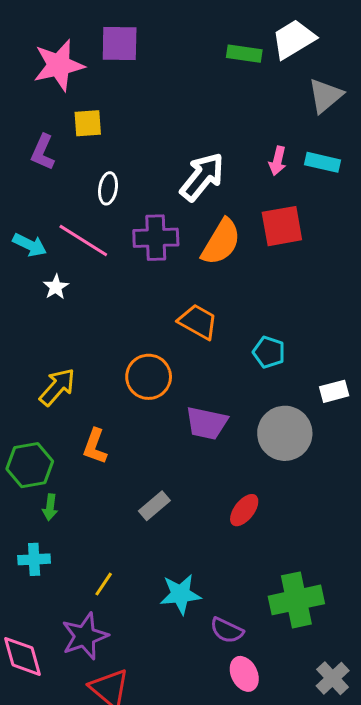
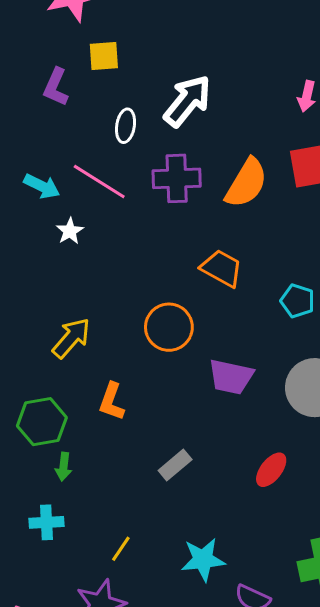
white arrow: (202, 177) -> (187, 101), moved

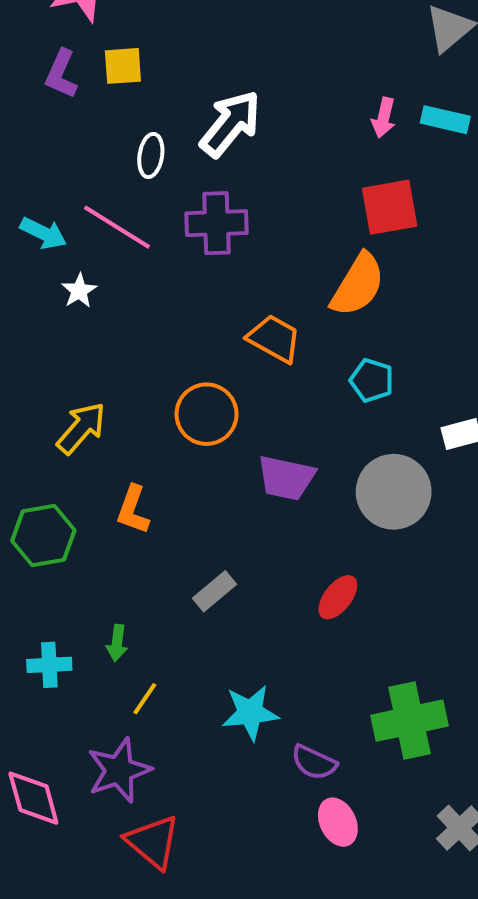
purple L-shape: (56, 87) -> (61, 74), moved
orange semicircle: (246, 183) -> (358, 285), moved
green arrow: (64, 467) -> (117, 643), moved

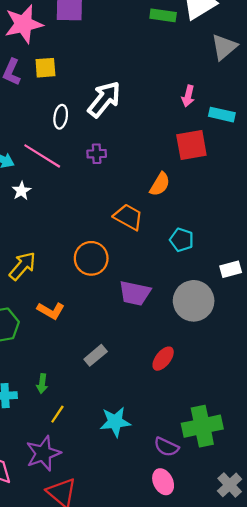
cyan rectangle: (445, 120) -> (222, 115), moved
purple cross: (216, 223) -> (97, 154), size x0.6
orange semicircle: (358, 285) -> (160, 184), moved, size x0.7
orange L-shape: (133, 510) -> (51, 311), turned -80
purple semicircle: (314, 762) -> (166, 447), moved

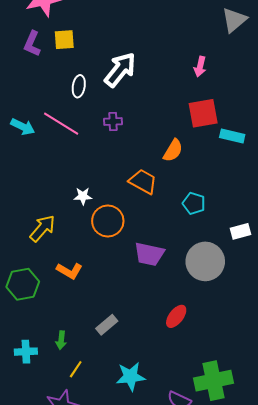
cyan rectangle: (222, 115) -> (232, 136), moved
white star: (21, 191) -> (83, 196), moved, turned 30
gray rectangle: (96, 355) -> (107, 325), moved

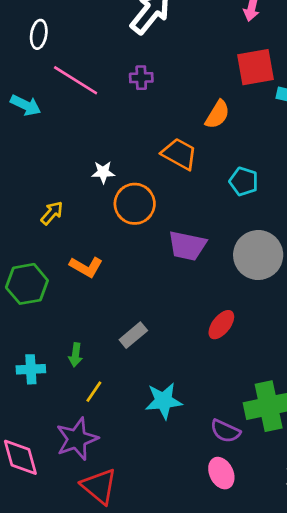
white ellipse: (79, 86) -> (39, 34), moved
cyan arrow: (23, 127) -> (26, 105), moved
yellow arrow: (42, 228) -> (52, 213), size x0.7

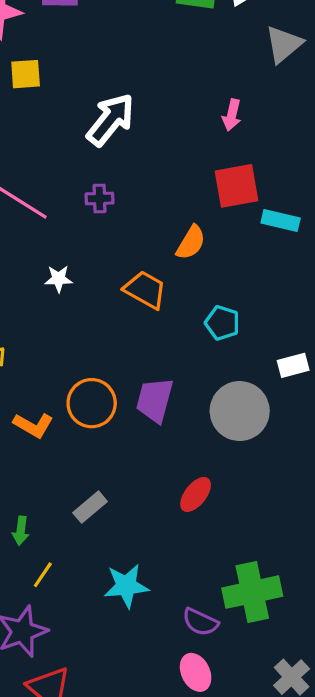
white star: (103, 172) -> (59, 279), moved
orange circle: (135, 204) -> (92, 403), moved
purple trapezoid: (187, 246) -> (155, 400), turned 93

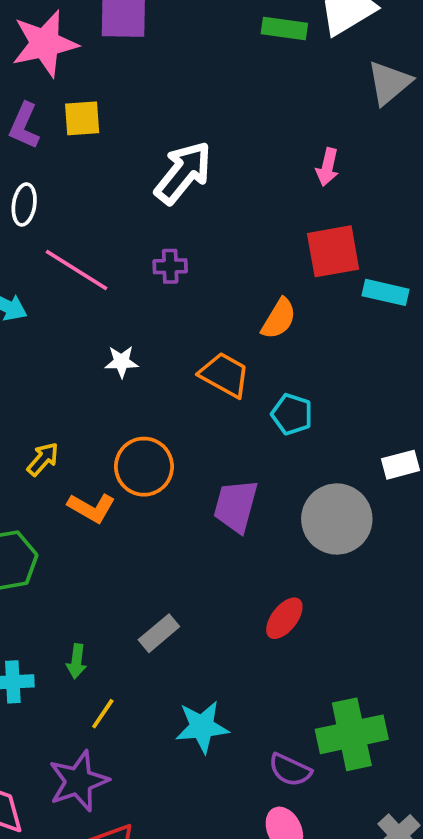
cyan pentagon: (222, 323) -> (292, 414), moved
orange circle: (92, 403) -> (144, 467), moved
orange L-shape: (33, 425) -> (92, 508), moved

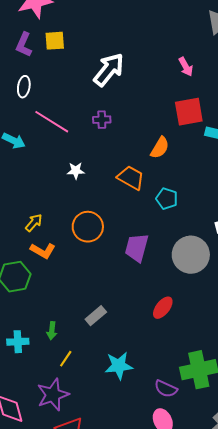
pink arrow: (327, 167) -> (186, 67), turned -42
orange L-shape: (92, 508) -> (43, 251), moved

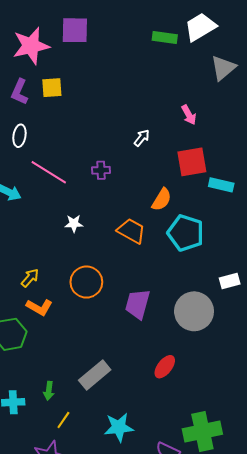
white arrow: (109, 70) -> (142, 138), moved, size x0.5
cyan pentagon: (167, 199) -> (186, 233), moved, size x1.6
gray rectangle: (96, 316) -> (95, 375), size x1.4

